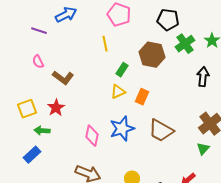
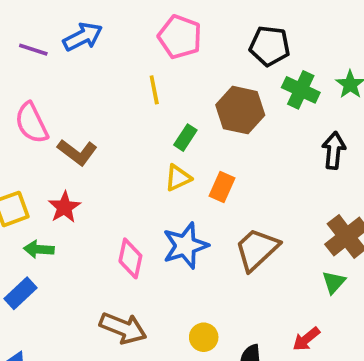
purple line: (39, 31) -> (33, 50), moved
green cross: (185, 44) -> (301, 90), turned -30
pink semicircle: (38, 62) -> (31, 123), size x1.6
brown trapezoid: (161, 131) -> (257, 249), turned 108

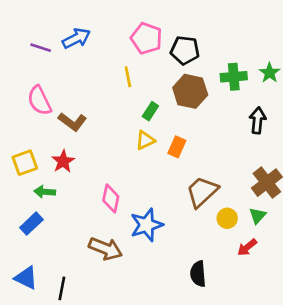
black pentagon: (270, 46) -> (185, 50), moved
green cross: (301, 90) -> (234, 77), turned -30
blue star: (185, 246) -> (146, 225), moved
yellow circle: (204, 337) -> (227, 218), moved
red arrow: (306, 339) -> (247, 247), moved

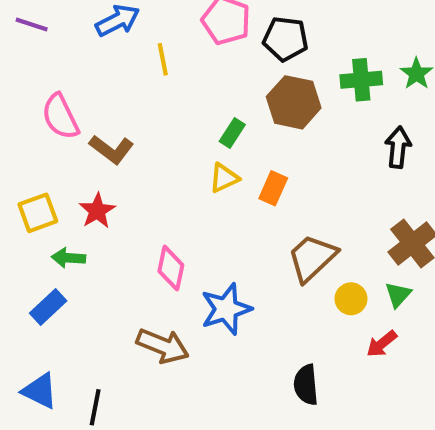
purple line: (41, 48) -> (32, 25), moved
yellow line: (128, 77) -> (163, 59), moved

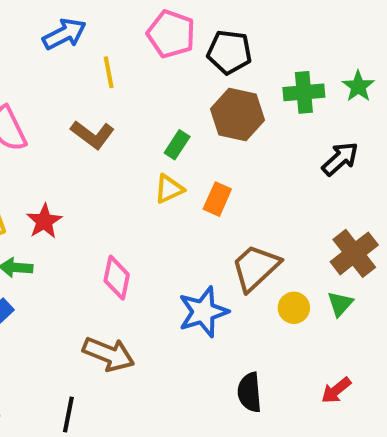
black arrow: (398, 147) -> (340, 159), turned 42
brown L-shape: (111, 149) -> (93, 135), moved
blue star: (226, 309) -> (203, 312), moved
red arrow: (382, 344) -> (336, 390), moved
black line: (95, 407) -> (68, 414), moved

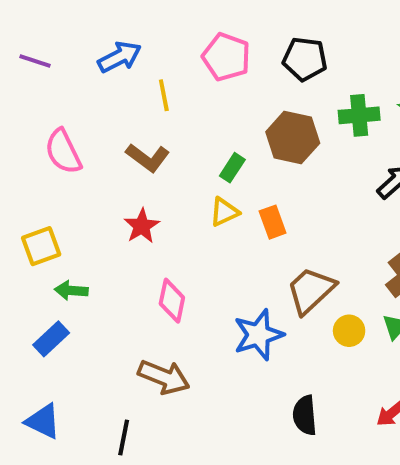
black pentagon: (229, 52) -> (305, 59), moved
orange rectangle: (217, 199) -> (273, 222), turned -44
red star: (44, 221) -> (142, 226), moved

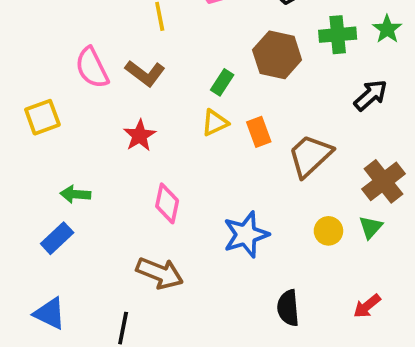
pink semicircle: (63, 152) -> (92, 68), moved
yellow square: (41, 246) -> (42, 117), moved
brown trapezoid: (311, 290) -> (310, 156), moved

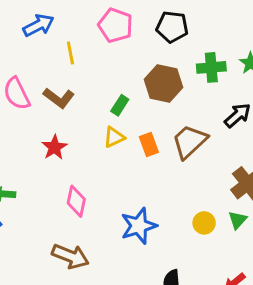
brown trapezoid: (310, 156) -> (190, 142), moved

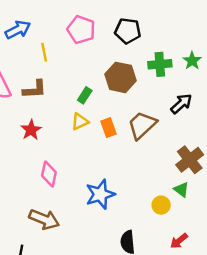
brown L-shape: (59, 98) -> (35, 89), turned -40
green triangle: (238, 220) -> (181, 190), turned -35
yellow circle: (204, 223) -> (161, 205), moved

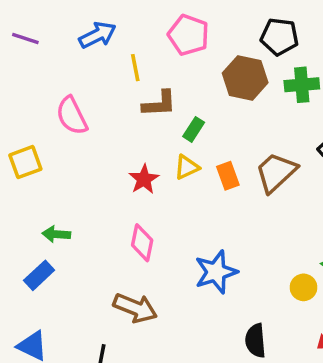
black pentagon: (128, 31) -> (279, 37), moved
brown hexagon: (120, 77) -> (245, 78), moved
brown L-shape: (35, 89) -> (159, 104), moved
red star: (31, 130) -> (144, 179), moved

